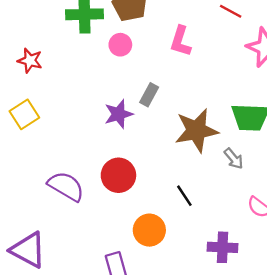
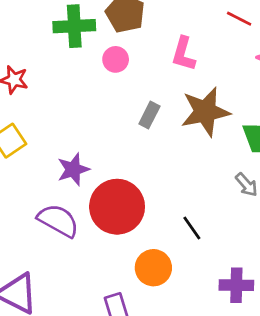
purple star: (119, 114) -> (73, 169), moved
brown star: (196, 130) -> (205, 112), moved
red circle: (118, 175) -> (117, 207), size x1.4

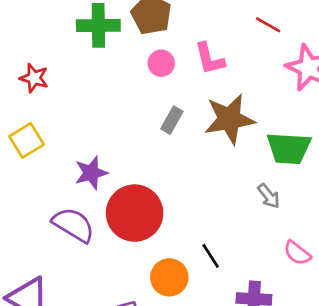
pink L-shape: (183, 54) -> (209, 59), turned -32
pink circle: (116, 59) -> (161, 63), moved
black line: (192, 228) -> (211, 256), moved

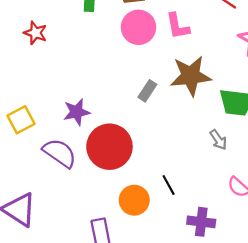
pink circle: (161, 63) -> (139, 27), size x1.6
gray rectangle: (172, 120) -> (147, 91), moved
yellow square: (27, 140) -> (21, 120), moved

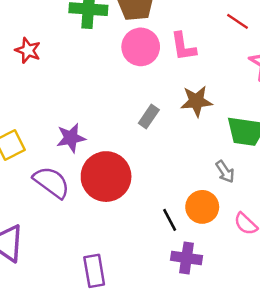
brown star: (191, 76) -> (196, 101), size x0.7
orange circle: (134, 200) -> (202, 207), moved
purple cross: (201, 222) -> (187, 258), moved

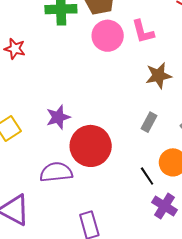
gray rectangle: (149, 116) -> (149, 122), moved
purple semicircle: (51, 182) -> (56, 172), moved, turned -36
purple cross: (187, 258) -> (164, 206), turned 30

